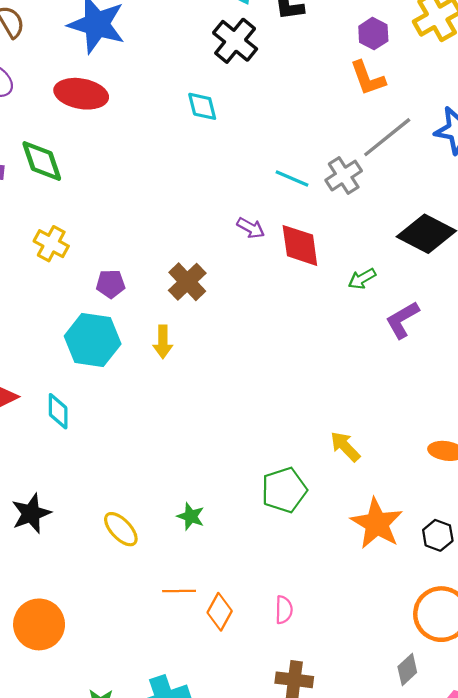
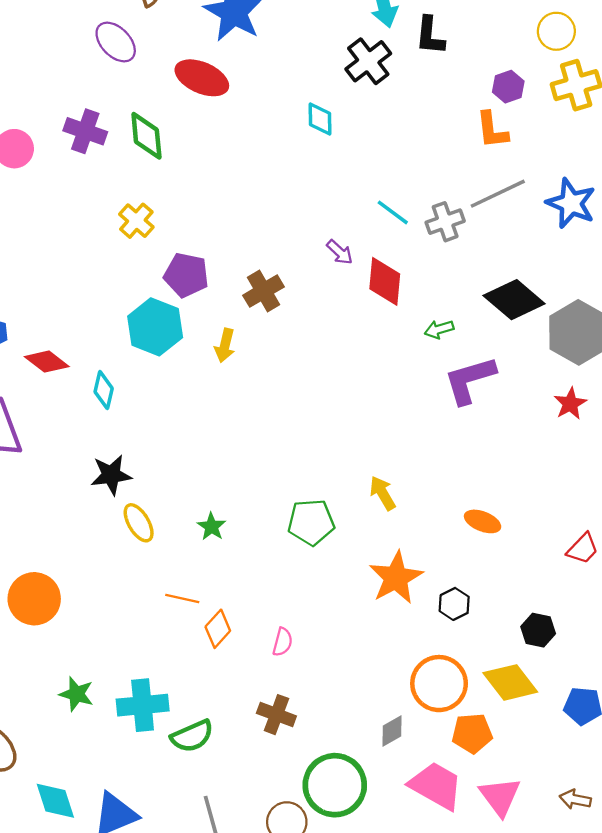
purple pentagon: (111, 284) -> (186, 275), size x1.5
purple L-shape: (402, 320) -> (470, 380), size x1.4
black star: (31, 513) -> (111, 475), moved

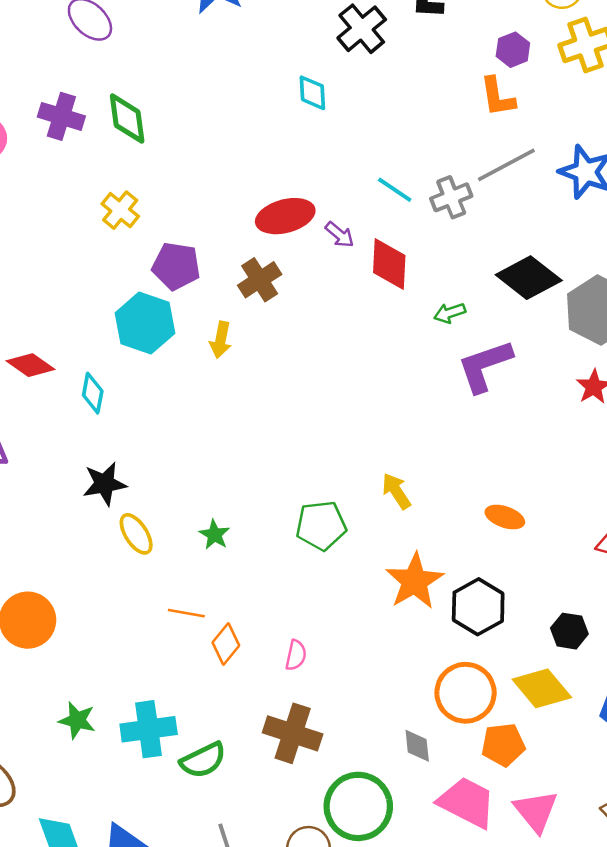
red ellipse: (202, 78) -> (285, 216), moved, turned -36
black hexagon: (454, 604) -> (478, 607), size x1.6
brown cross: (276, 715) -> (293, 733), size x1.4
gray diamond: (392, 731) -> (417, 746), turned -64

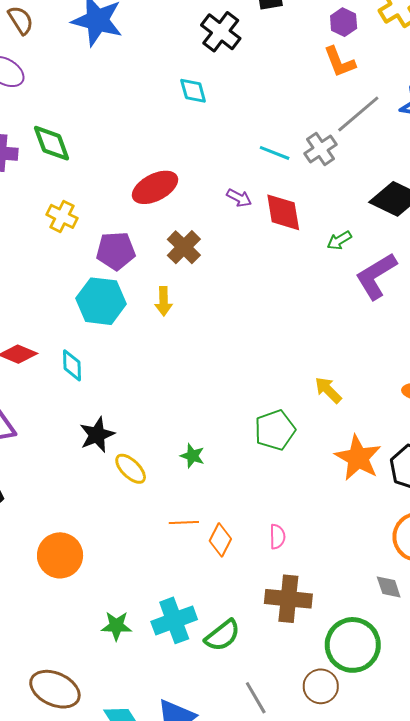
red ellipse: (285, 216) -> (155, 187), moved

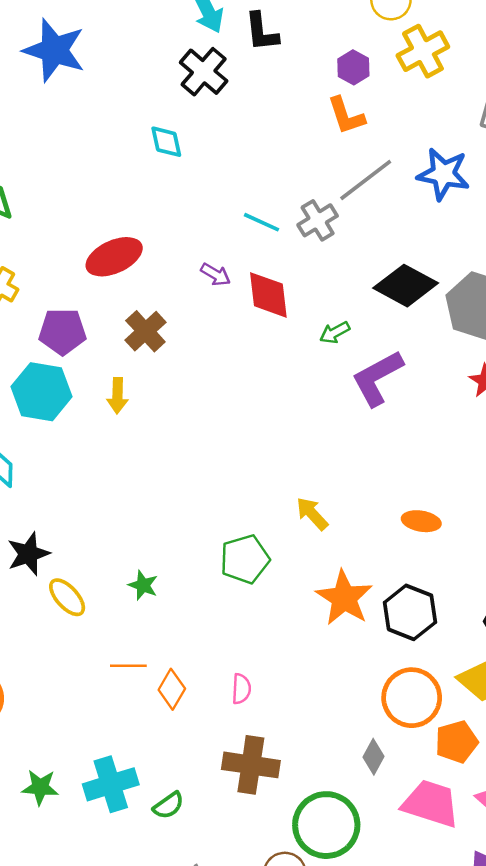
gray diamond: (389, 587) -> (373, 757), turned 44
green semicircle: (222, 635) -> (169, 805), size x0.7

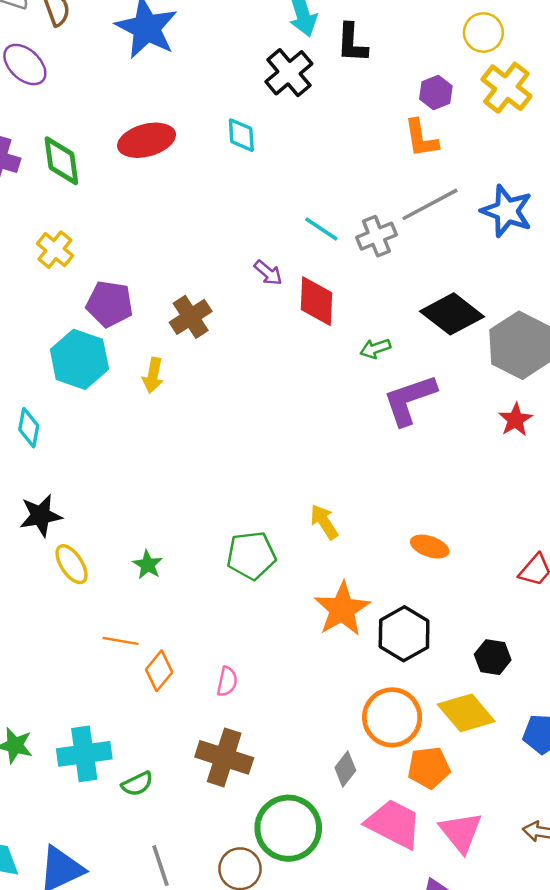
yellow cross: (423, 51) -> (506, 88), turned -33
red ellipse: (114, 257) -> (147, 140), moved

